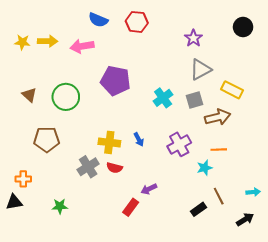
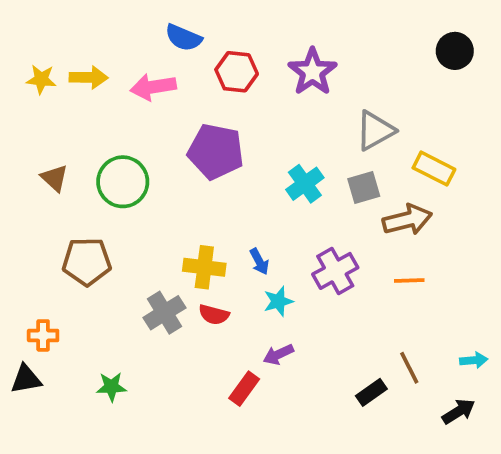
red hexagon: (137, 22) -> (237, 72), moved
purple star: (193, 38) -> (312, 72), moved, size x1.4
cyan star: (205, 168) -> (278, 301), moved

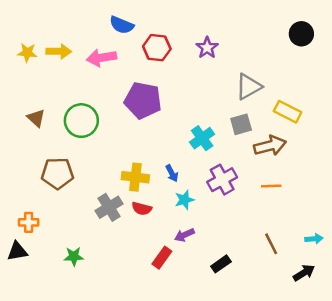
purple star: (312, 72) -> (207, 48), size x0.7
cyan cross: (305, 184) -> (202, 138), moved
black rectangle: (371, 392) -> (221, 264), moved

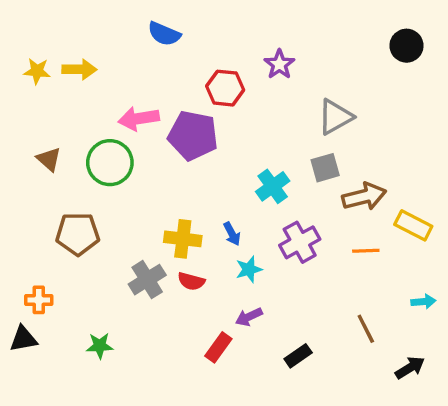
red hexagon: (157, 48) -> (225, 88), moved
pink arrow: (101, 58) -> (139, 119), moved
yellow rectangle: (288, 112) -> (413, 225), moved
cyan arrow: (314, 239) -> (423, 302), moved

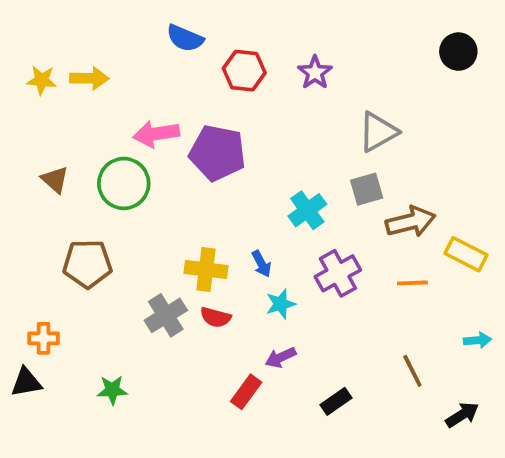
red hexagon: (225, 88) -> (244, 71), moved

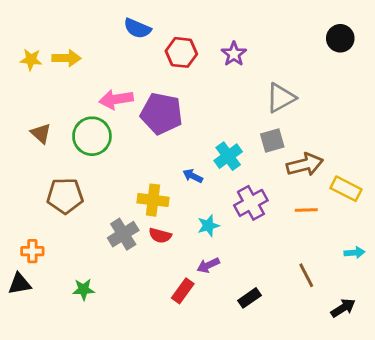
blue arrow: (261, 264) -> (193, 176), moved, turned 144

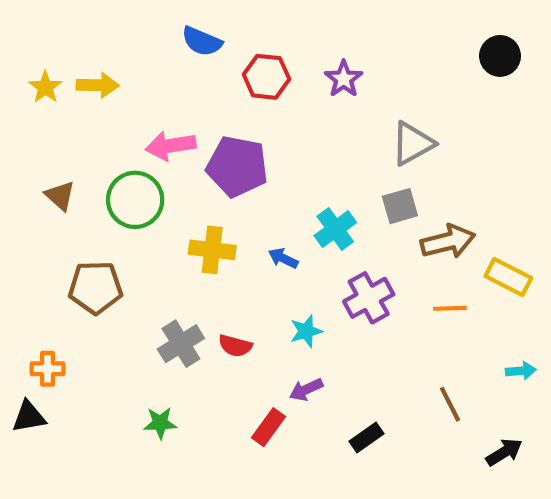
yellow star: (31, 60) -> (45, 87), turned 30
yellow cross: (153, 200) -> (212, 250), moved
green star: (83, 289) -> (160, 423), moved

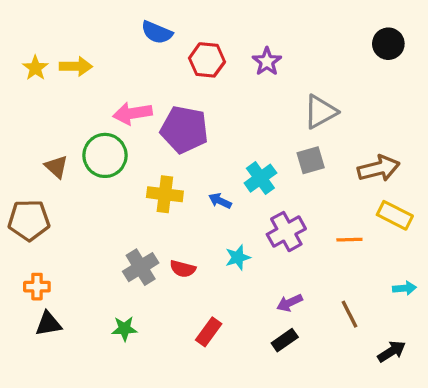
brown triangle: (60, 196) -> (56, 167), moved
brown arrow: (448, 242) -> (379, 168), moved
brown pentagon: (95, 287) -> (29, 220), moved
purple arrow: (306, 390) -> (290, 303), moved
black triangle: (29, 417) -> (48, 324), moved

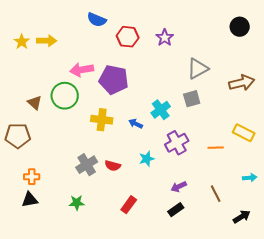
brown arrow: (379, 168) -> (242, 83), moved
orange cross: (37, 287) -> (32, 177), moved

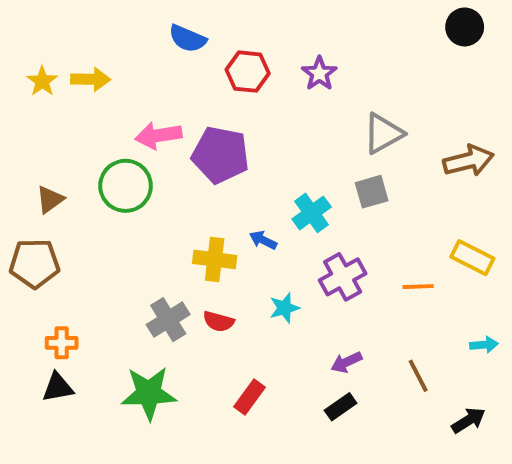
black circle: (240, 27) -> (465, 27), moved
brown triangle: (35, 103) -> (50, 199), moved, turned 42
yellow cross: (102, 120) -> (215, 259), moved
green star: (77, 203) -> (149, 393), size x1.8

